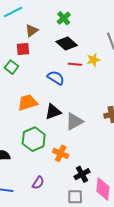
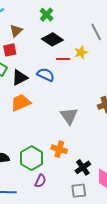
black triangle: (53, 112) -> (20, 78), moved
gray triangle: (74, 121) -> (69, 116), turned -30
green hexagon: (34, 139) -> (32, 158), moved

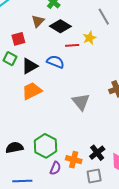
brown triangle: (16, 31) -> (38, 21), moved
orange cross: (59, 149) -> (74, 160), moved

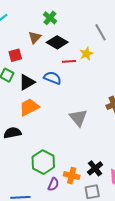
black semicircle: (14, 148) -> (12, 133), moved

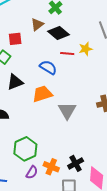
black triangle: (27, 82) -> (15, 82), moved
orange trapezoid: (29, 107) -> (42, 94), moved

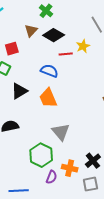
orange trapezoid: (42, 94) -> (48, 98), turned -85
gray triangle: (67, 111) -> (61, 132), moved

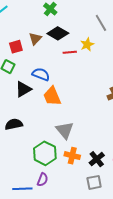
brown triangle: (31, 30) -> (35, 39), moved
blue semicircle: (49, 71) -> (41, 74), moved
orange cross: (70, 168) -> (72, 156), moved
purple semicircle: (51, 177) -> (43, 180), moved

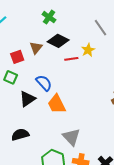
blue semicircle: (41, 74) -> (44, 83), turned 30

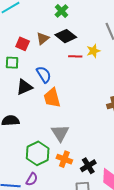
red square: (17, 57) -> (23, 44), turned 32
green square: (11, 77) -> (12, 63), turned -32

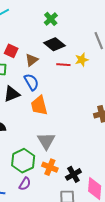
brown triangle: (43, 38) -> (32, 60), moved
purple semicircle: (32, 179) -> (25, 184), moved

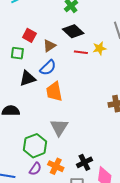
blue semicircle: (31, 82) -> (48, 68), turned 72
orange cross: (50, 167) -> (56, 166), moved

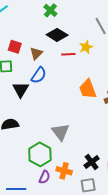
black triangle: (28, 78) -> (21, 90), turned -30
orange trapezoid: (54, 92) -> (88, 89), moved

